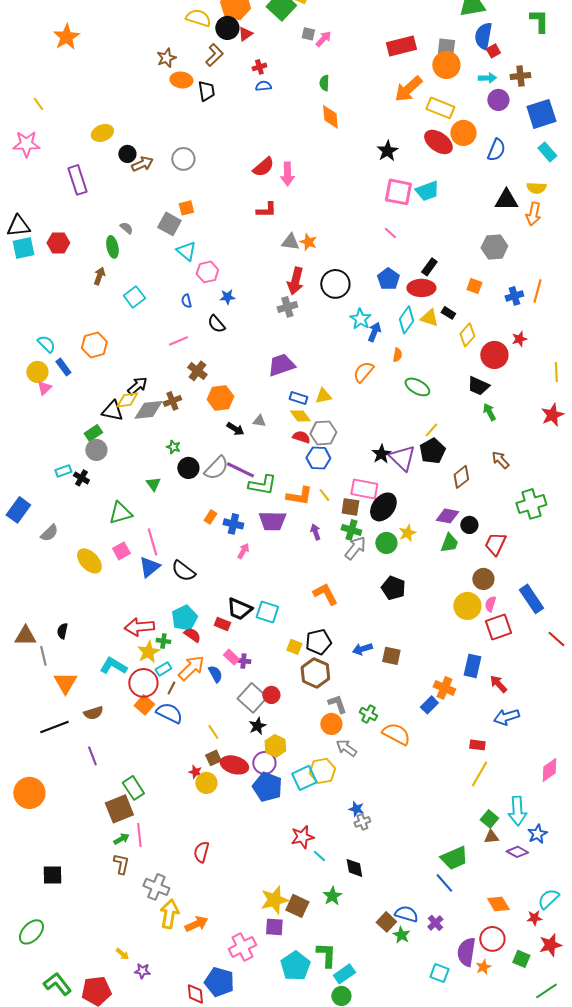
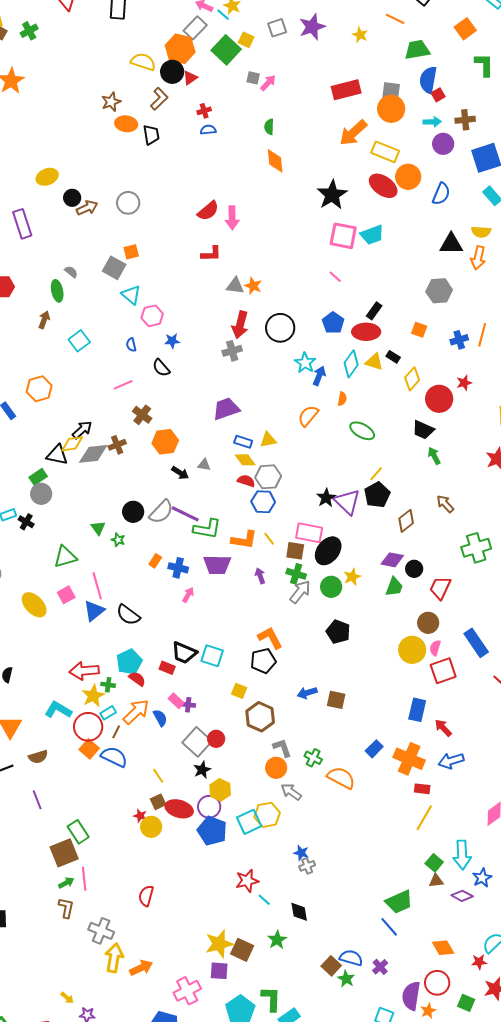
black star: (387, 151) -> (332, 195), size x1.4
green star: (173, 447) -> (118, 540), moved
black pentagon: (318, 642) -> (263, 661), moved
orange cross: (444, 688) -> (409, 759), moved, size x1.4

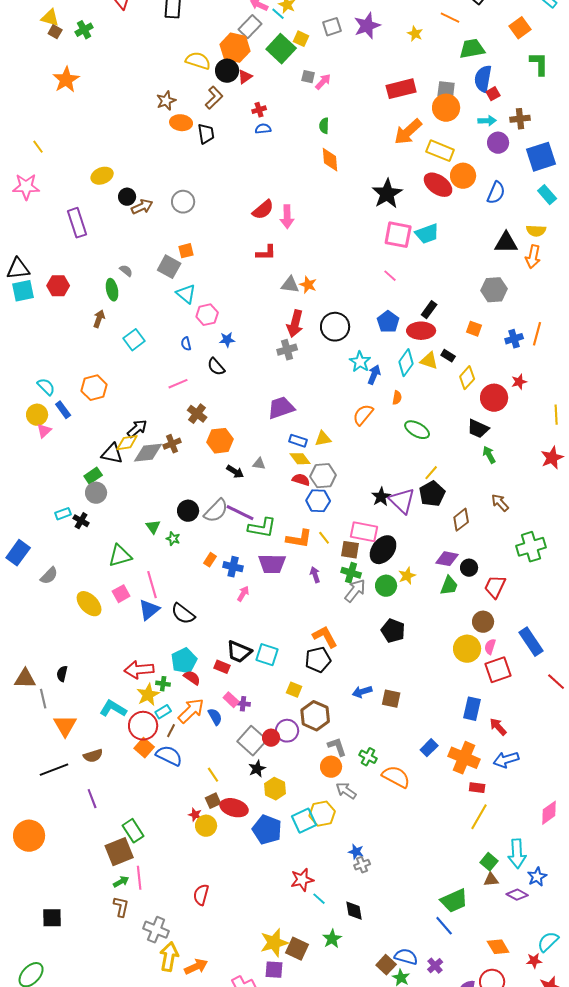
purple circle: (209, 807) -> (287, 731), moved

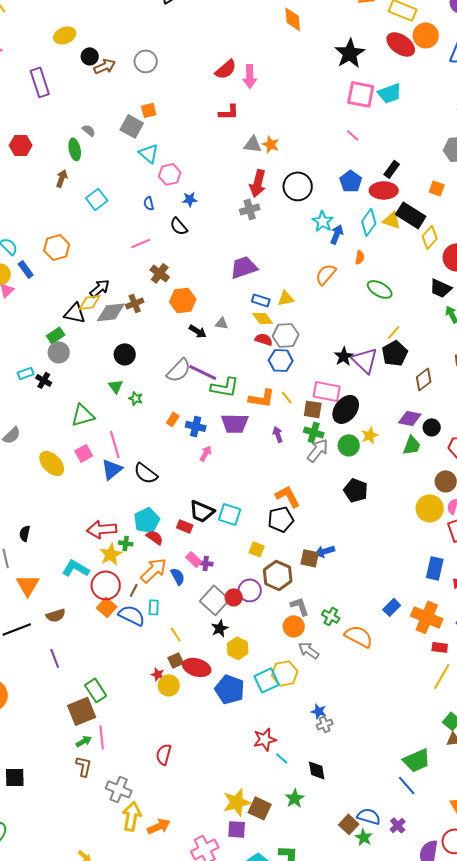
black rectangle: (448, 356) -> (411, 215), size x2.0
black circle: (188, 511) -> (125, 354), moved
brown square: (391, 699) -> (310, 558), moved
cyan rectangle: (163, 712) -> (154, 607), moved, turned -56

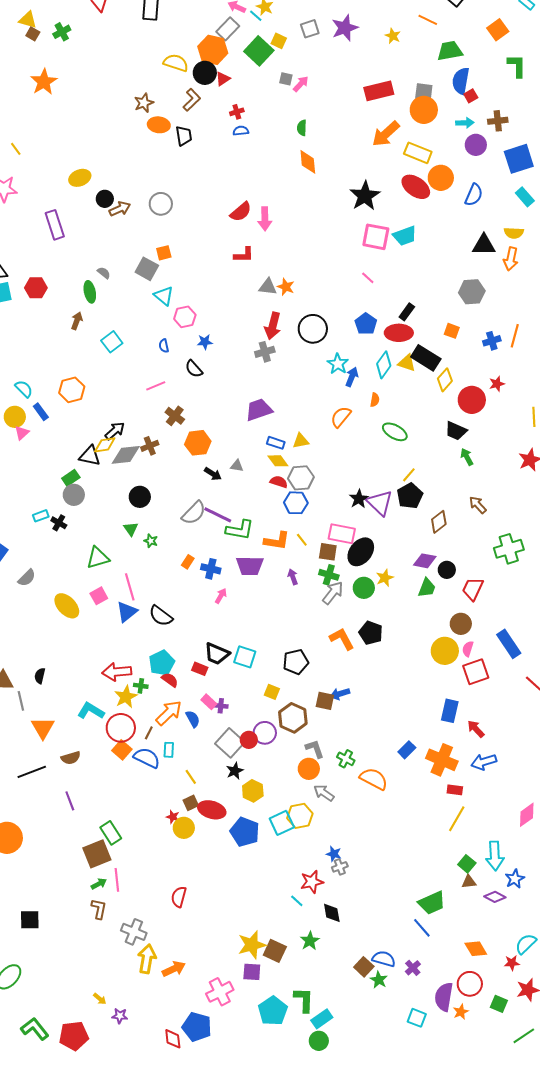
orange L-shape: (288, 496) -> (342, 639), moved
red star: (265, 739) -> (312, 882), moved

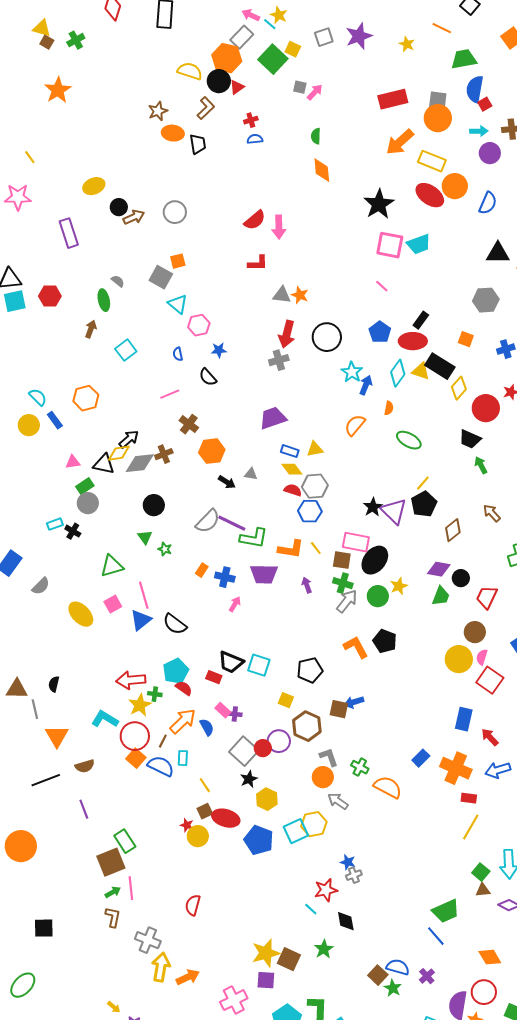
pink triangle: (22, 433) -> (73, 462), moved, turned 35
red square: (476, 672) -> (490, 680), turned -36

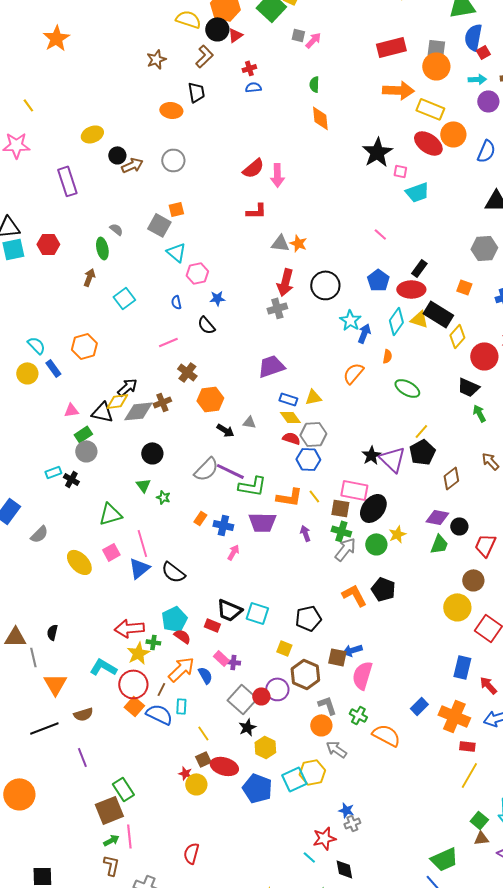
orange ellipse: (173, 133) -> (171, 110), moved
orange arrow: (400, 142) -> (398, 90), turned -136
pink square: (390, 245) -> (400, 171), moved, size x0.5
pink semicircle: (482, 657) -> (362, 675), moved, size x1.8

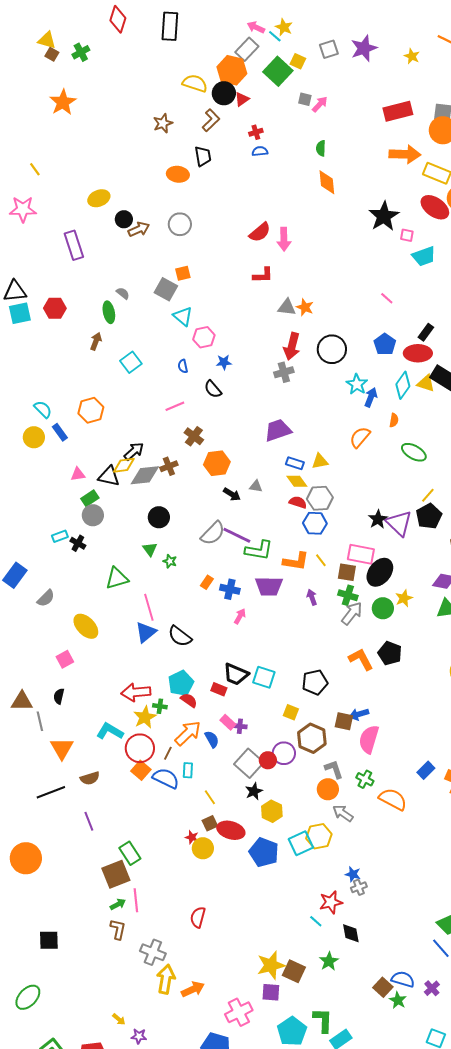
pink square: (111, 552) -> (65, 659), moved

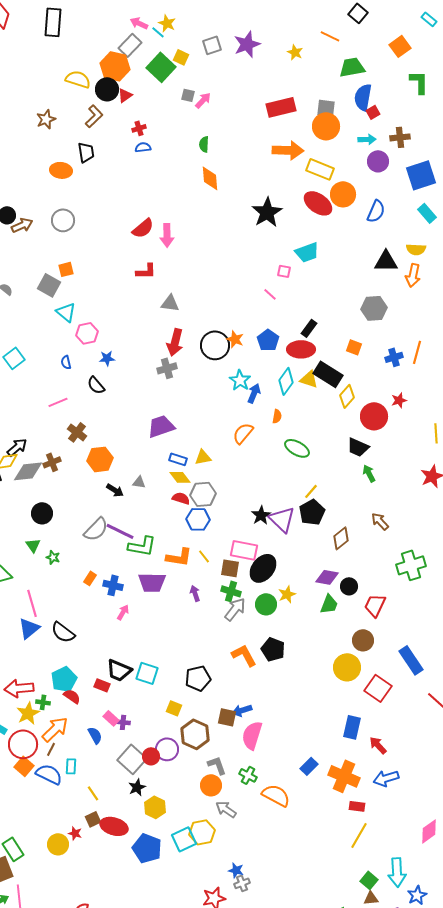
pink square: (407, 235) -> (284, 271), moved
orange star: (305, 307) -> (235, 339), moved
orange arrow: (188, 733) -> (55, 729), moved
yellow circle: (203, 848) -> (58, 844), moved

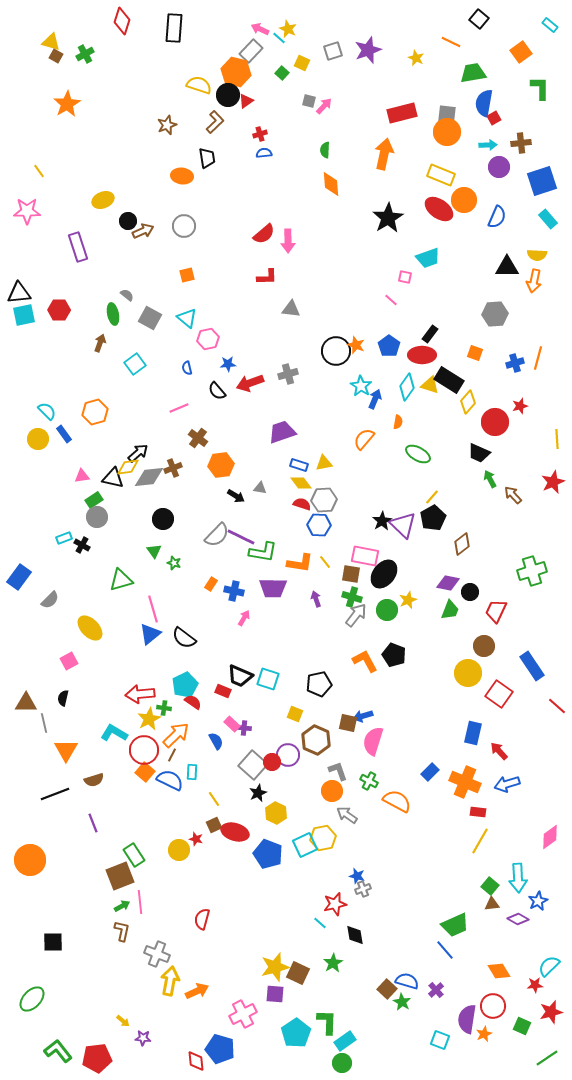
green square: (161, 67) -> (282, 73), size x0.5
orange arrow: (288, 150) -> (384, 154), moved, turned -80
gray square: (49, 285) -> (150, 318), moved
red arrow: (175, 342) -> (250, 383), moved, turned 56
brown arrow: (380, 521) -> (513, 495), moved

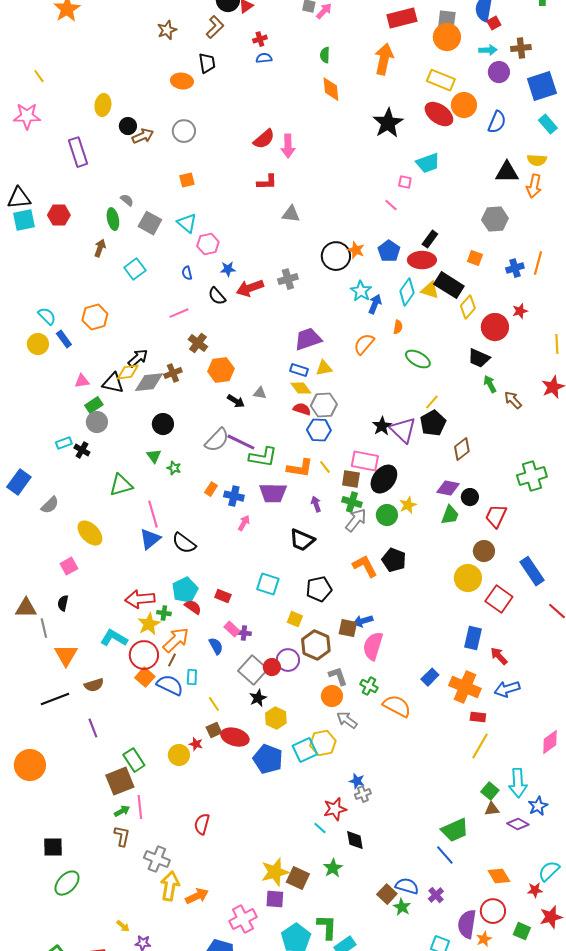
yellow ellipse: (103, 200) -> (103, 105), turned -60
purple trapezoid: (282, 432) -> (308, 339), moved
black trapezoid: (240, 676) -> (302, 540), moved
green ellipse: (32, 999) -> (67, 883), moved

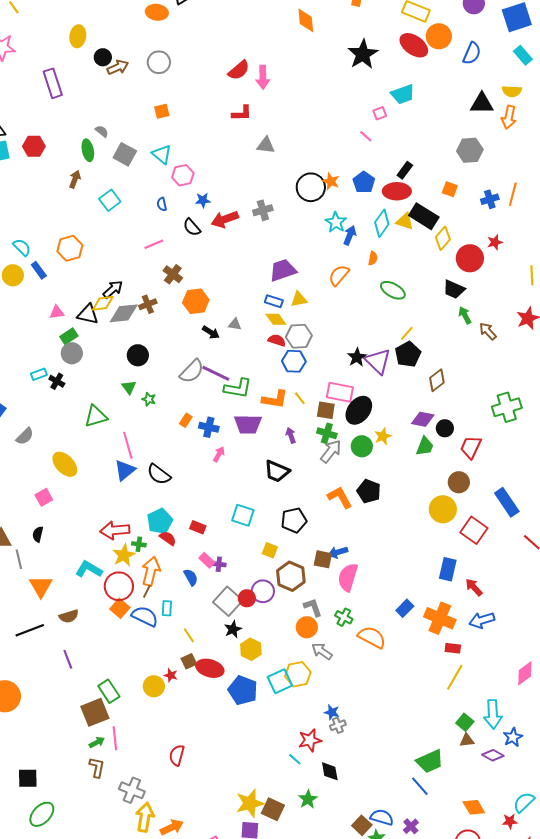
pink square: (405, 182) -> (380, 113), turned -32
orange arrow: (176, 640) -> (151, 571), turned -32

